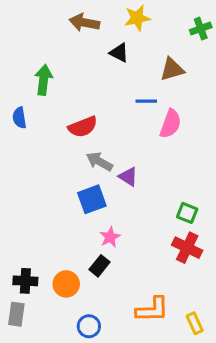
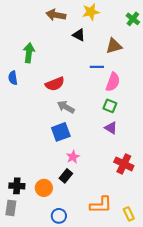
green cross: (201, 29) -> (133, 19), turned -32
purple triangle: (128, 177) -> (111, 128), moved
green square: (187, 213) -> (110, 106), moved

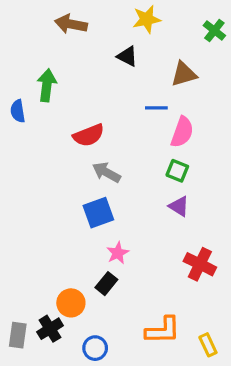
brown arrow: (56, 15) -> (71, 24), moved
blue semicircle: (13, 78) -> (18, 111), moved
black cross: (17, 186) -> (50, 329), moved, turned -35

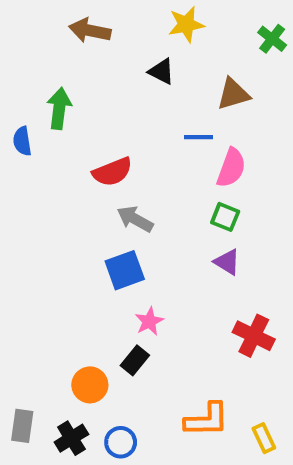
black cross: (50, 329) -> (71, 438), moved

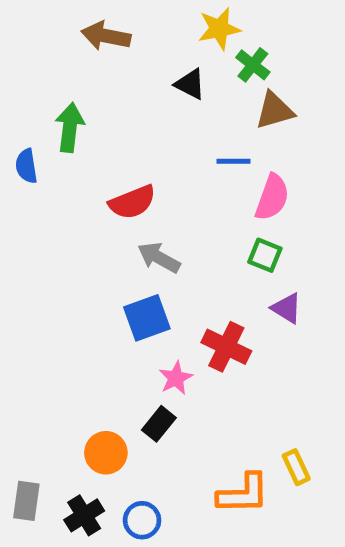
green cross: (272, 39) -> (253, 65), moved
purple triangle: (227, 262) -> (287, 308), moved
red cross: (254, 336) -> (226, 347), moved
yellow rectangle: (264, 438) -> (296, 467), moved

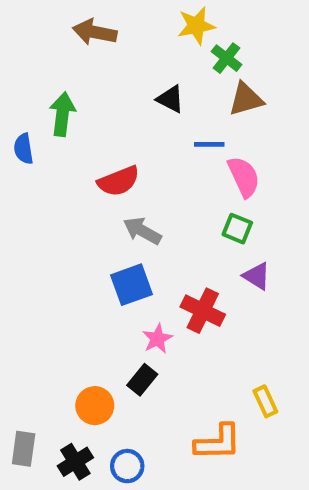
black triangle: (190, 84) -> (170, 99), moved
pink semicircle: (272, 197) -> (244, 177), turned -45
yellow rectangle: (296, 467) -> (265, 401), moved

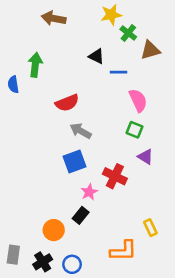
brown triangle: (246, 99) -> (150, 50), moved
blue line: (209, 144) -> (119, 72), moved

